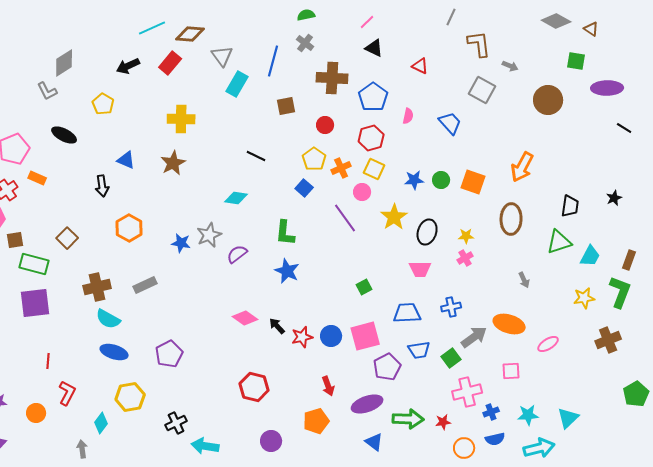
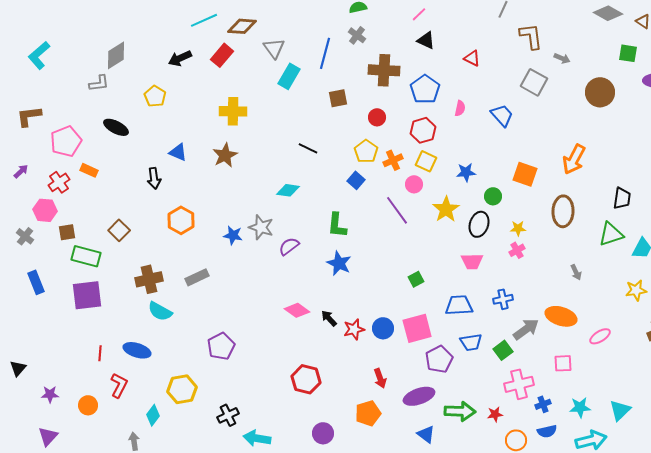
gray L-shape: (47, 91) -> (99, 83), turned -70
green circle: (441, 180) -> (493, 196), moved
gray star: (209, 235) -> (261, 227), turned -30
blue ellipse: (114, 352) -> (137, 350), moved

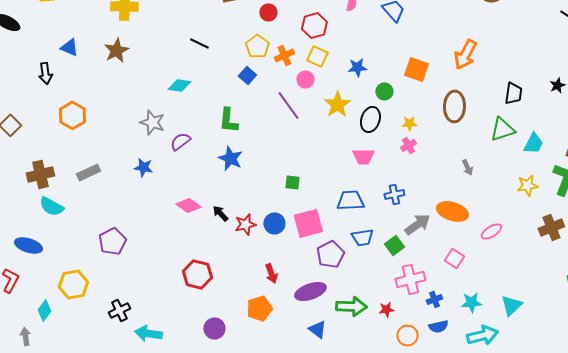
blue star: (233, 235) -> (143, 167), moved
green square: (416, 279) -> (292, 182), moved, turned 35
pink square: (563, 363) -> (454, 258), turned 36

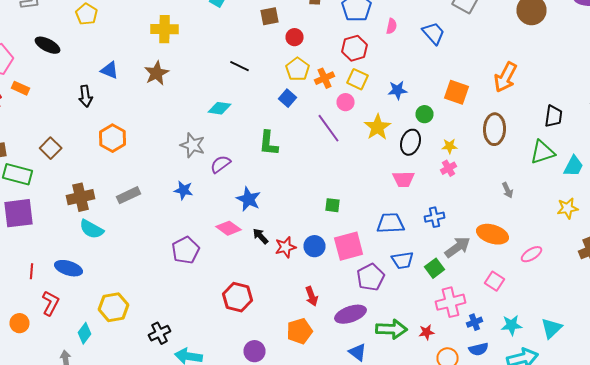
red circle: (268, 12) -> (294, 37), moved
blue star: (230, 158) -> (248, 199), moved
purple pentagon: (112, 241) -> (186, 250), moved

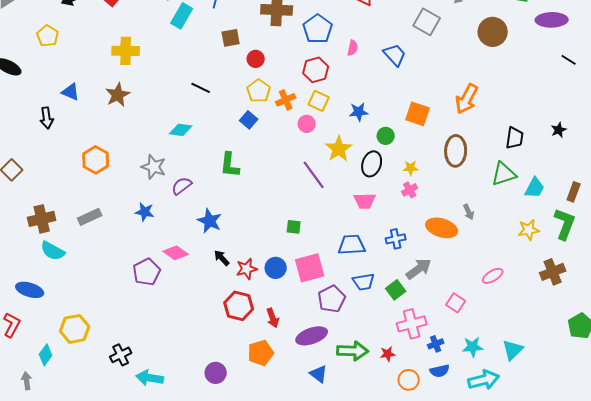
purple line: (328, 128) -> (314, 175), moved
orange hexagon: (112, 138) -> (96, 160), moved
pink diamond: (228, 228) -> (176, 253), moved
orange ellipse: (492, 234) -> (442, 228), moved
red hexagon: (238, 297) -> (239, 306), moved

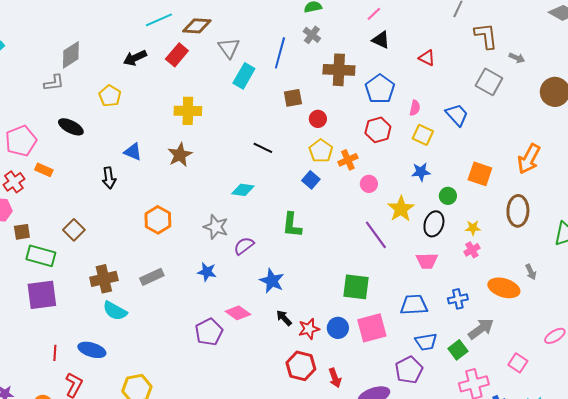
yellow square: (319, 101) -> (423, 135), moved
green square: (294, 227) -> (356, 287), size x1.8
purple pentagon: (332, 299) -> (409, 370), moved

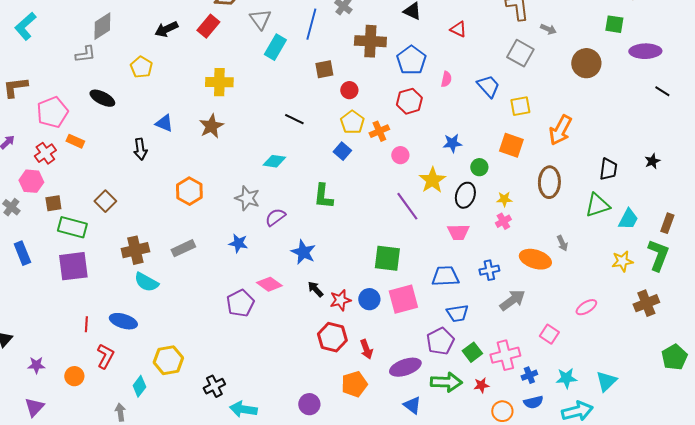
yellow square: (423, 135) -> (520, 106), moved, turned -35
green square: (458, 350) -> (472, 352), moved

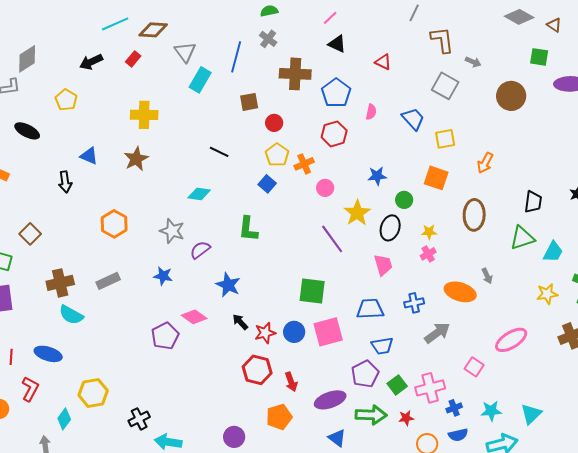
red rectangle: (208, 26) -> (133, 59), size x0.7
orange arrow: (560, 130) -> (485, 163), size x0.7
pink trapezoid: (458, 232) -> (383, 265), turned -105
pink ellipse: (586, 307) -> (511, 340), size x1.5

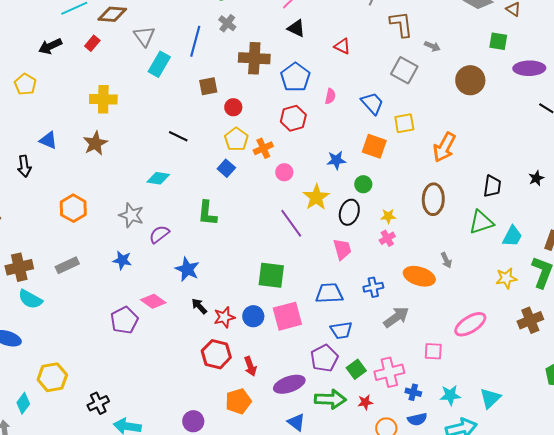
orange arrow: (485, 163) -> (444, 147), size x1.4
orange square: (436, 178) -> (374, 146), moved
pink square: (474, 367) -> (433, 351), turned -30
blue cross: (454, 408) -> (413, 392), turned 35

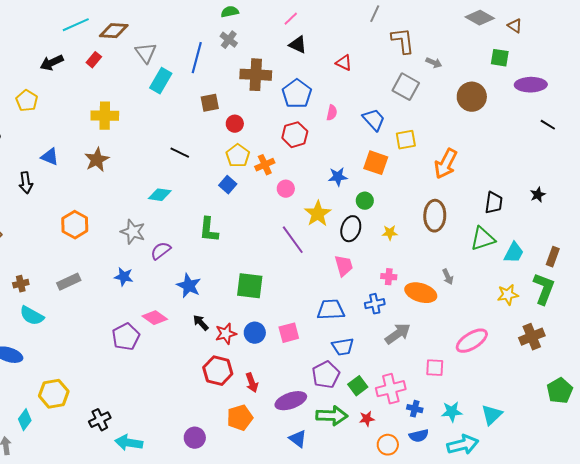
pink cross: (387, 238) -> (389, 277), moved, turned 35
brown cross: (19, 267) -> (21, 284), size x0.6
green square: (271, 275) -> (250, 286), moved
pink square: (287, 316) -> (289, 333), size x0.7

